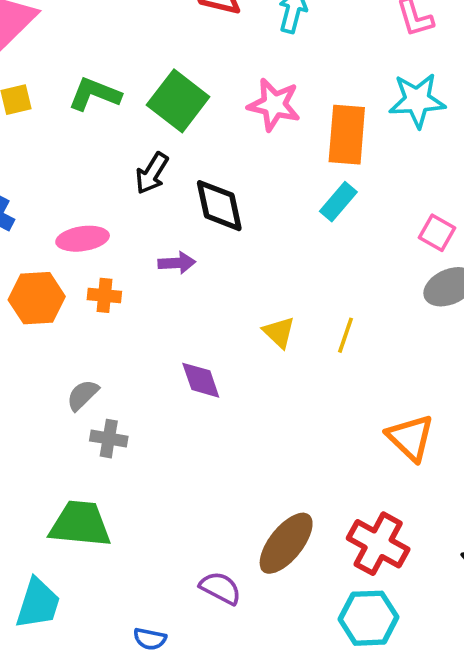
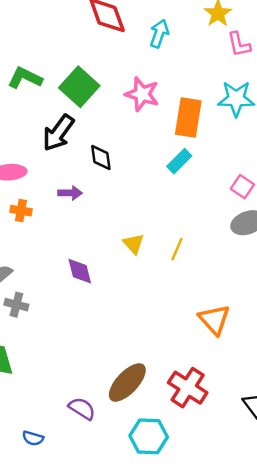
black arrow: (152, 173) -> (58, 133), size x1.4
black diamond: (219, 206) -> (101, 157), size x0.7
cyan hexagon: (369, 618) -> (149, 436), moved

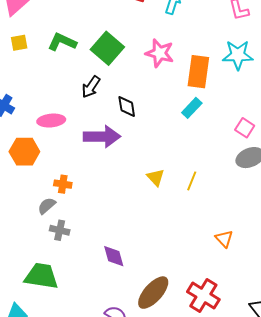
black arrow: (58, 133) -> (91, 87), size x0.7
purple arrow: (70, 193) -> (102, 136), size x1.8
orange cross: (21, 211) -> (63, 184), moved
purple diamond: (80, 271) -> (114, 256), moved
orange triangle: (214, 320) -> (224, 239), size x0.7

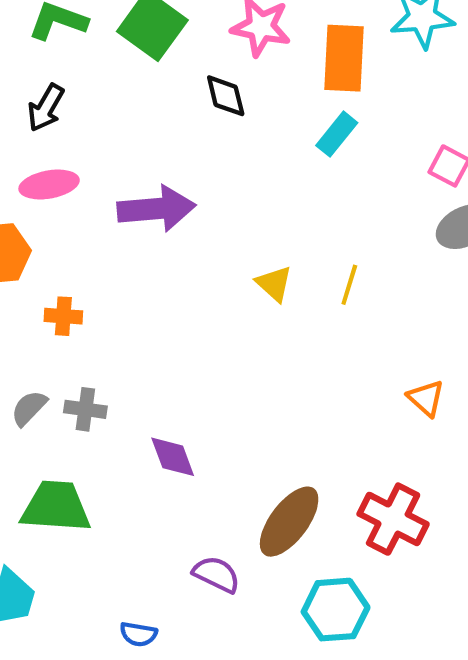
black arrow: (91, 87) -> (46, 108), moved
black diamond: (127, 106) -> (226, 96), moved
orange cross: (63, 184) -> (63, 316), moved
gray semicircle: (47, 206) -> (29, 408), moved
purple diamond: (114, 256) -> (173, 457), moved

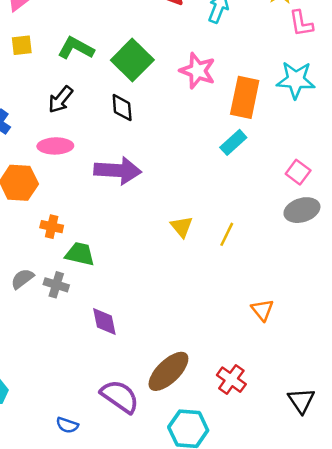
black diamond: (226, 96) -> (122, 108), moved
green trapezoid: (56, 507) -> (80, 254), moved, size x0.7
red cross: (393, 519) -> (231, 380), size x0.7
purple semicircle: (216, 574) -> (120, 396), size x1.4

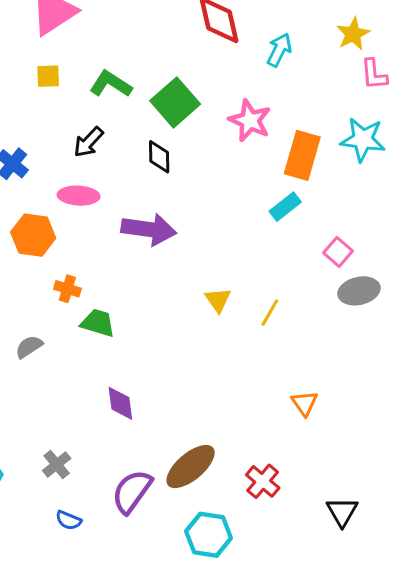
pink square: (298, 172) -> (338, 252), moved
gray cross: (56, 285) -> (57, 464), moved, turned 30
purple semicircle: (120, 396) -> (132, 491), turned -93

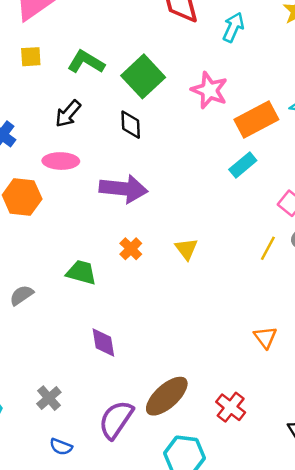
orange rectangle: (302, 155) -> (256, 119), turned 48
orange cross: (67, 289) -> (131, 249), moved, turned 30
yellow line: (270, 313) -> (268, 248), moved

